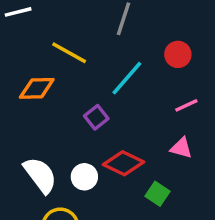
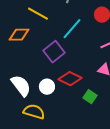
purple square: (96, 117) -> (54, 52), size x1.5

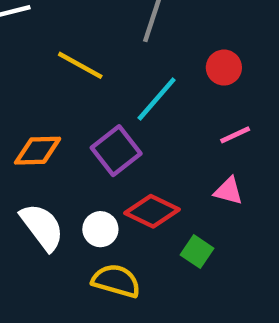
orange diamond: (19, 35) -> (38, 151), moved
yellow semicircle: (34, 112) -> (116, 281), moved

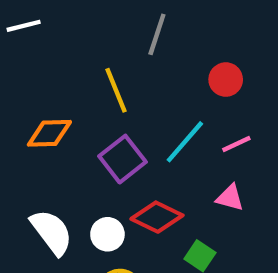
yellow line: (80, 65) -> (116, 90), moved, turned 39
cyan line: (157, 99) -> (185, 142), moved
orange diamond: (38, 151) -> (49, 133), moved

